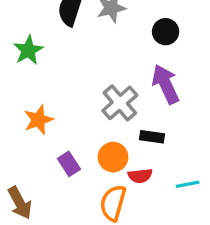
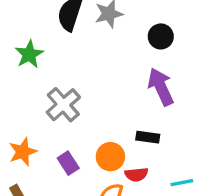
gray cross: (120, 103) -> (63, 105), moved
orange star: (38, 120) -> (23, 152), moved

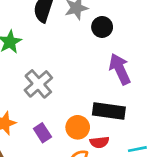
black circle: (161, 36) -> (102, 27), moved
black rectangle: (148, 137) -> (109, 111), size x1.6

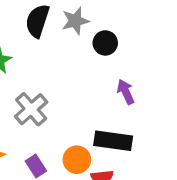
purple arrow: (120, 69) -> (126, 92), size x0.7

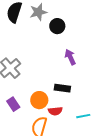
black rectangle: (113, 141) -> (62, 88), size x0.7

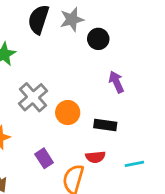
orange circle: (39, 100) -> (68, 113), moved
purple rectangle: (13, 104) -> (44, 158), moved

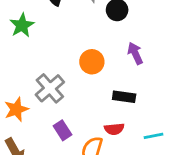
gray cross: (33, 97) -> (50, 88), moved
orange circle: (68, 113) -> (92, 62), moved

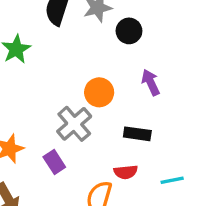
gray cross: (50, 88) -> (74, 124), moved
purple rectangle: (62, 130) -> (54, 162), moved

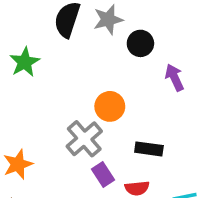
purple arrow: (151, 82) -> (175, 77), moved
purple rectangle: (54, 162) -> (103, 175), moved

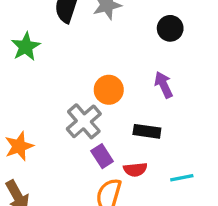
black circle: (140, 43) -> (170, 28), moved
purple arrow: (175, 77) -> (164, 85), moved

